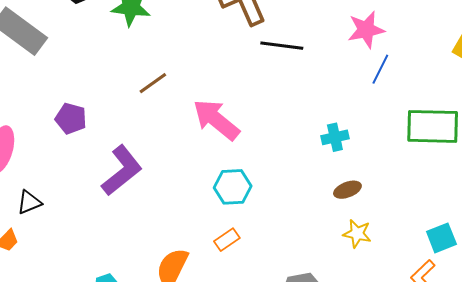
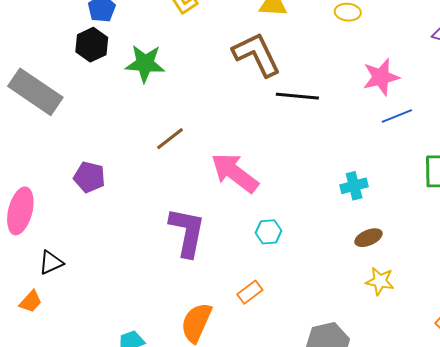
blue line: (380, 69) -> (397, 116), turned 44
purple L-shape: (122, 171) -> (187, 232), moved, turned -38
cyan hexagon: (233, 187) -> (269, 232), moved, size x0.7

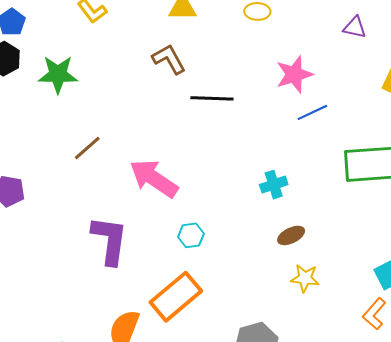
brown L-shape: (257, 55) -> (169, 59), size x0.7
orange rectangle: (250, 292) -> (176, 297), size x2.0

